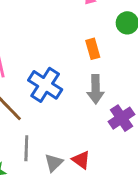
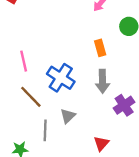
red triangle: (81, 160) -> (101, 143), moved, turned 35
gray triangle: (54, 163) -> (68, 116), moved

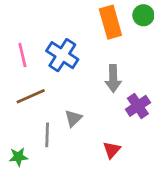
orange rectangle: (100, 48) -> (110, 22), moved, size x1.6
blue cross: (61, 78) -> (62, 55), moved
brown line: (31, 97) -> (31, 96), turned -70

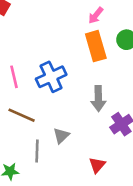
blue cross: (62, 55) -> (51, 77), turned 32
brown line: (31, 96) -> (22, 115), turned 48

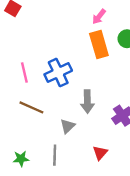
gray arrow: (98, 99) -> (87, 102), moved
gray line: (37, 151) -> (55, 155), moved

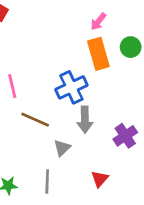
blue cross: (58, 73) -> (71, 87), moved
brown line: (31, 107) -> (35, 120), moved

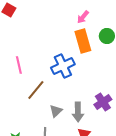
brown line: (35, 120) -> (36, 90), turned -75
gray arrow: (85, 120) -> (78, 112), moved

